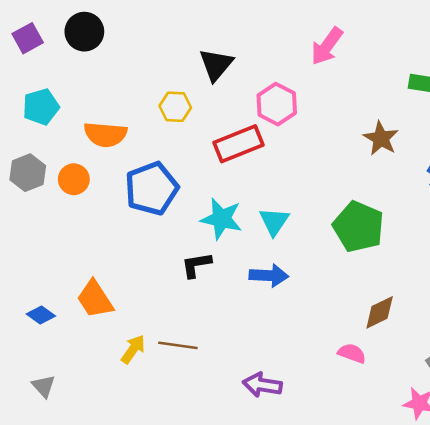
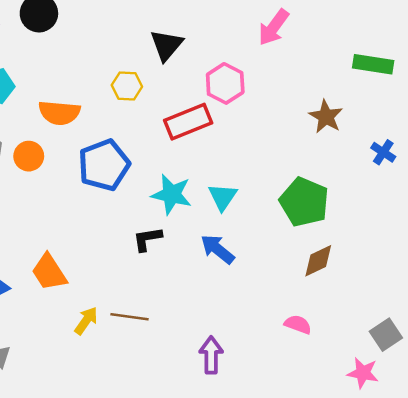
blue arrow: (269, 275) -> (217, 249), turned -144
brown diamond: (380, 312) -> (318, 261), moved
purple arrow: (262, 385) -> (211, 355), turned 81

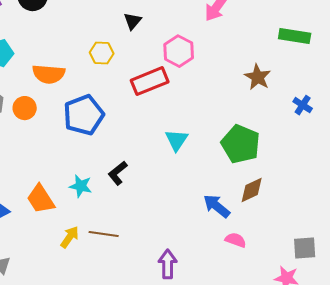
black triangle: (166, 45) -> (133, 21), size x0.7
cyan star: (172, 194) -> (81, 186), moved, size x0.7
black L-shape: (147, 239) -> (118, 173), turned -30
blue arrow: (217, 249) -> (217, 206), moved
gray square: (386, 335) -> (305, 248), turned 30

